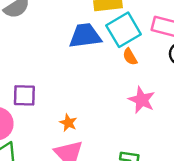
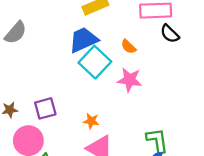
cyan square: (124, 30) -> (95, 62), moved
pink star: (142, 100) -> (130, 80), moved

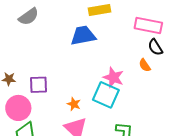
orange semicircle: (129, 47) -> (145, 65), moved
cyan square: (95, 62) -> (106, 95), moved, turned -32

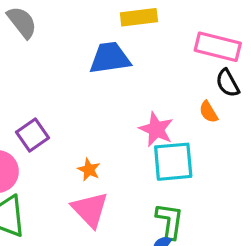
gray semicircle: (29, 17) -> (22, 22), turned -95
purple square: (38, 85) -> (32, 135), turned -36
cyan square: (106, 95) -> (173, 162), moved, turned -32

